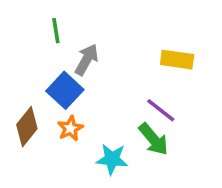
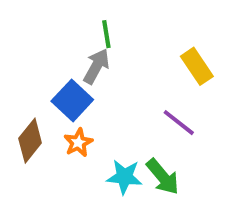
green line: (56, 31) -> (106, 34), moved
yellow rectangle: (177, 60) -> (197, 66), turned 48
green arrow: (154, 139) -> (163, 177), moved

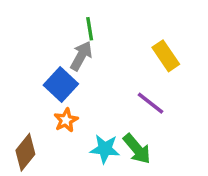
brown diamond: (30, 141) -> (25, 152), moved

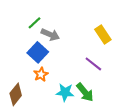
green line: (90, 29) -> (35, 23), moved, turned 56
gray arrow: (81, 56) -> (50, 35), turned 84

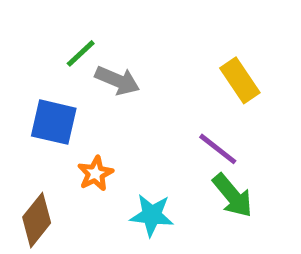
blue square: (38, 52) -> (54, 122), moved, turned -30
green arrow: (85, 92) -> (233, 196), moved

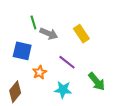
green line: (81, 53) -> (33, 22), turned -64
yellow rectangle: (240, 80) -> (81, 34), moved
purple line: (218, 149) -> (67, 62), moved

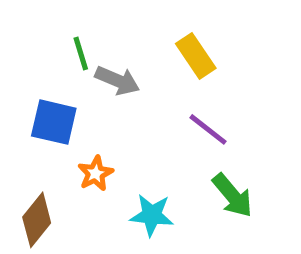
yellow rectangle: (81, 34) -> (196, 56), moved
purple line: (67, 62) -> (208, 129), moved

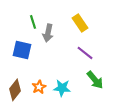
gray arrow: (117, 80) -> (48, 33), turned 78
orange star: (95, 173) -> (39, 87), moved

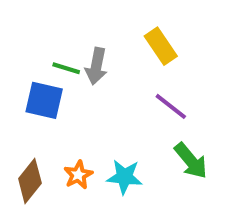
green line: (33, 22) -> (66, 68), moved, turned -56

